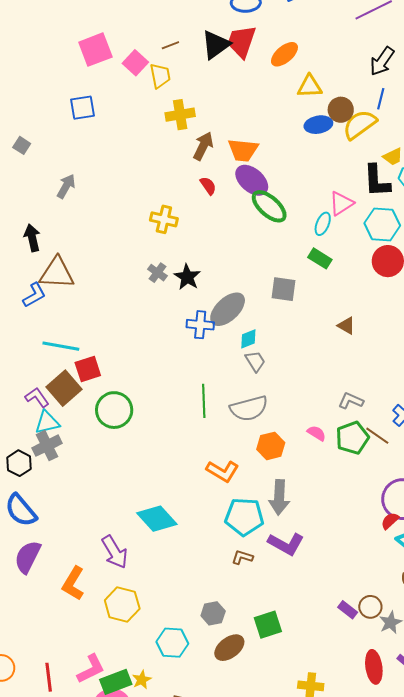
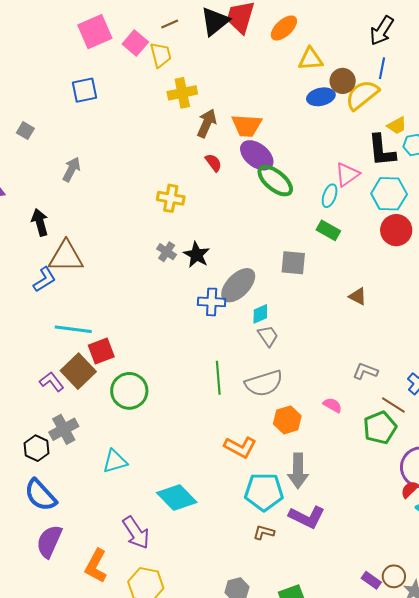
cyan triangle: (47, 422) -> (115, 461), moved
green pentagon: (352, 438) -> (380, 428), moved

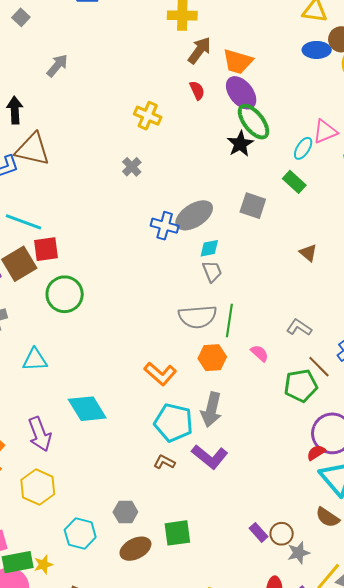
black star: (197, 255) -> (240, 144), moved
green line: (218, 378) -> (229, 321), moved

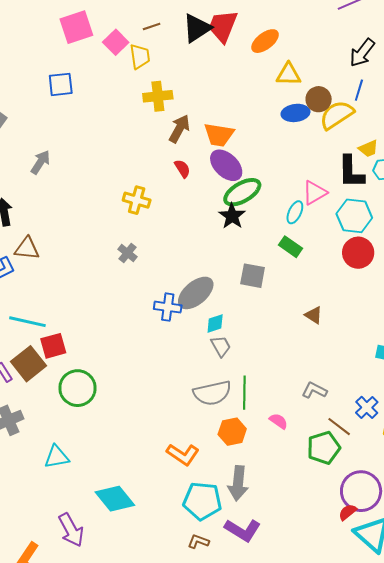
green ellipse: (253, 122) -> (242, 192), turned -75
brown triangle: (33, 149) -> (27, 248), size x0.7

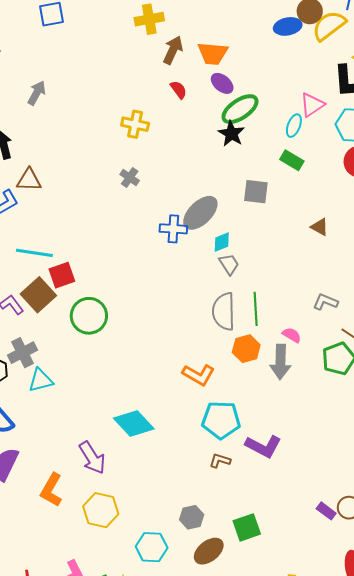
purple ellipse: (226, 165) -> (222, 83), size x0.7
gray semicircle: (212, 393) -> (224, 312), turned 105
cyan triangle: (57, 457) -> (41, 380), moved
gray arrow: (238, 483) -> (280, 362), moved

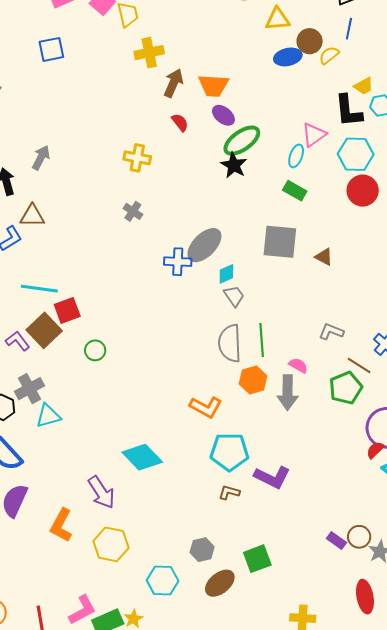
yellow semicircle: (329, 26) -> (329, 55), size x0.6
gray arrow: (37, 93) -> (41, 158), moved
gray square: (256, 192) -> (280, 242), moved, size x1.4
green circle: (89, 316) -> (95, 350), size x0.6

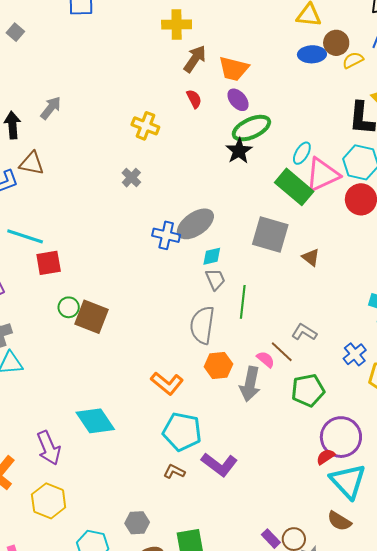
pink triangle: (314, 135) -> (322, 175), moved, size x1.4
green rectangle: (295, 191) -> (294, 187), size x1.6
brown square: (44, 330) -> (91, 317), moved, turned -36
green line: (262, 340) -> (243, 302), moved
brown line: (359, 365) -> (282, 352), moved

